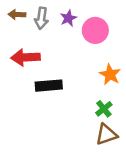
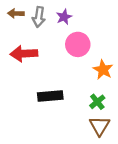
pink circle: (95, 30) -> (78, 44), moved
black rectangle: (49, 86) -> (50, 96), moved
brown triangle: (106, 135) -> (100, 126), turned -40

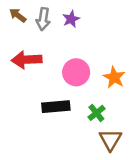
brown arrow: (16, 13) -> (18, 15), turned 35
pink circle: (78, 44) -> (76, 72), moved
green cross: (97, 102) -> (96, 113), moved

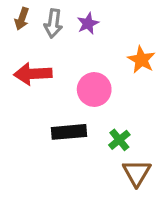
brown arrow: (18, 15) -> (22, 19), turned -108
orange star: (114, 77) -> (141, 60), moved

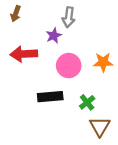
gray arrow: (53, 23) -> (69, 17), moved
purple star: (88, 23) -> (54, 36), moved
orange star: (141, 60) -> (103, 62), moved, turned -30

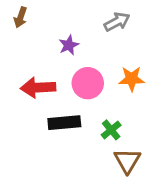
gray arrow: (69, 17) -> (117, 22), moved, turned -126
red arrow: (24, 54) -> (38, 88), moved

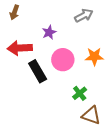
red arrow: (38, 88) -> (20, 48), moved
black rectangle: (64, 123) -> (38, 71), moved, turned 65
brown triangle: (127, 161) -> (91, 115), turned -42

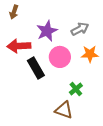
gray arrow: (84, 15) -> (80, 29), moved
purple star: (49, 32) -> (47, 31), size x1.5
brown triangle: (91, 115) -> (64, 110), moved

